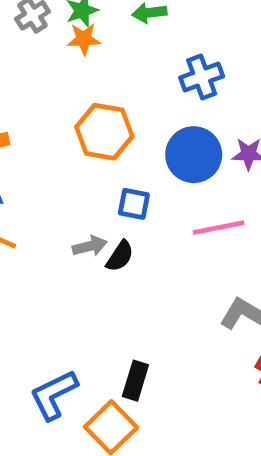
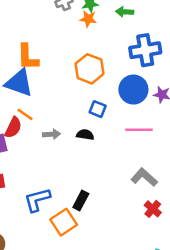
blue cross: (202, 77) -> (145, 50), size x1.4
gray arrow: (90, 246) -> (52, 134), moved
black semicircle: (120, 256) -> (85, 135), turned -126

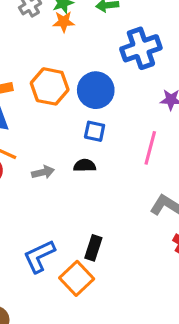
orange hexagon: (90, 69) -> (50, 86), moved
blue circle: (133, 90) -> (96, 90), moved
pink line: (139, 130) -> (150, 148), turned -65

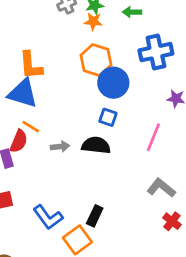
orange hexagon: (50, 86) -> (96, 60), moved
black semicircle: (85, 166) -> (96, 145), size x1.5
blue L-shape: (39, 256) -> (48, 217), turned -108

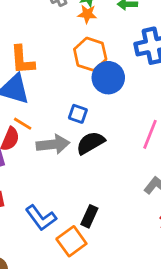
blue square: (108, 117) -> (78, 114), moved
black semicircle: (96, 145) -> (90, 143), turned -36
gray arrow: (60, 147) -> (53, 144), size x1.6

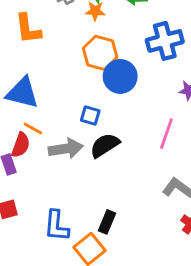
orange L-shape: (22, 60) -> (28, 29), moved
blue L-shape: (41, 218) -> (56, 226), turned 44

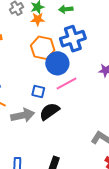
blue cross: (165, 41) -> (73, 39), moved
pink line: (166, 134) -> (67, 84), moved, turned 45

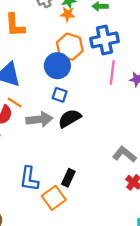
blue circle: (57, 63) -> (57, 66), moved
pink line: (67, 84) -> (112, 72), moved, turned -60

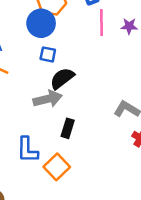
gray arrow: (39, 119) -> (48, 99), moved
black rectangle: (68, 178) -> (68, 128), moved

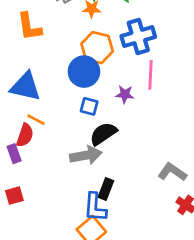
purple star: (129, 26) -> (125, 94), moved
blue L-shape: (27, 150) -> (95, 207), moved

